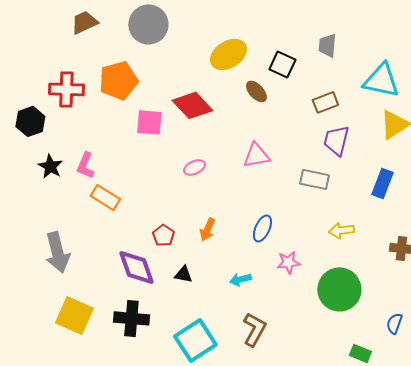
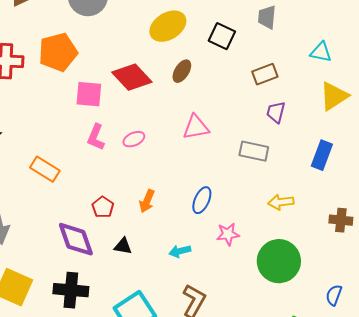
cyan triangle: (381, 80) -> (321, 52), size x0.6
brown ellipse: (256, 91) -> (182, 71), moved, turned 75
purple trapezoid: (336, 140) -> (276, 112), size x0.7
pink L-shape: (85, 165) -> (96, 137), moved

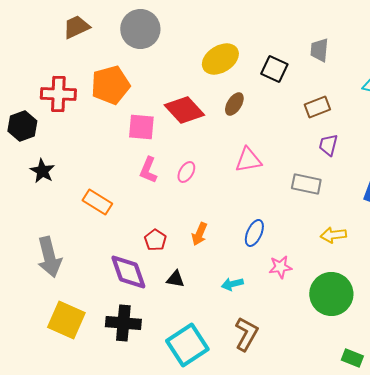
pink ellipse: (134, 139) -> (186, 172), turned -35

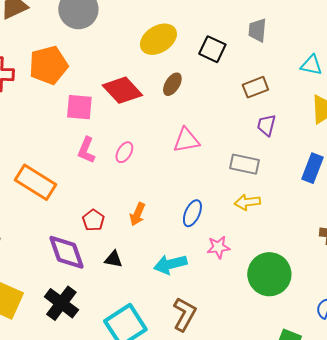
orange rectangle: (97, 202) -> (35, 182), size x1.4
yellow arrow: (333, 235) -> (247, 202), moved
cyan arrow: (232, 284) -> (170, 264), size x1.5
black cross: (123, 323) -> (61, 303), turned 32

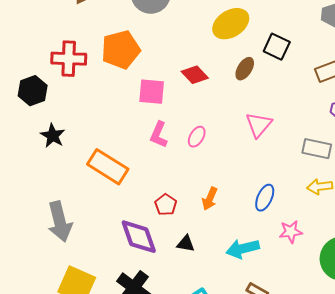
black square: (212, 49) -> (277, 47), moved
red diamond: (122, 90) -> (195, 75), size x0.7
pink triangle: (186, 140) -> (259, 125), turned -40

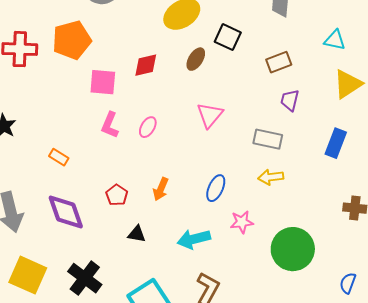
red diamond: (195, 75) -> (146, 65), turned -60
orange rectangle: (108, 167) -> (59, 157), size x0.5
purple diamond: (139, 237) -> (66, 212), moved

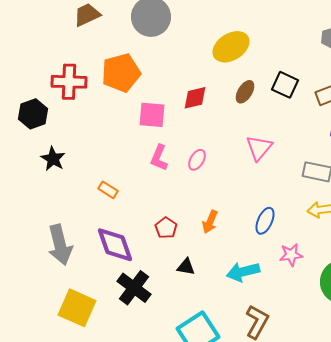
black square: (228, 37) -> (285, 85), moved
black cross: (85, 278) -> (134, 288), moved

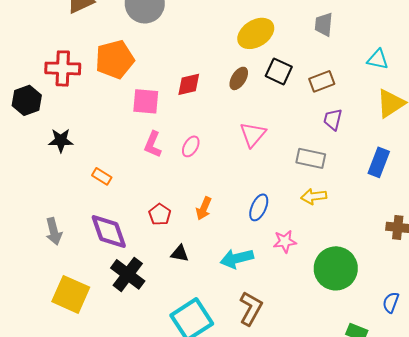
yellow ellipse: (231, 47) -> (256, 33), moved
black star: (53, 159) -> (61, 140), moved, turned -30
gray arrow: (60, 245) -> (54, 231), size x0.7

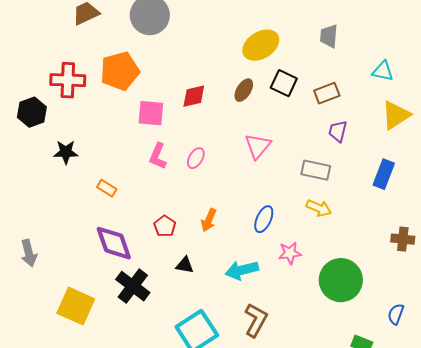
yellow arrow: (314, 196) -> (319, 208), turned -150
gray arrow: (54, 231) -> (29, 253), moved

